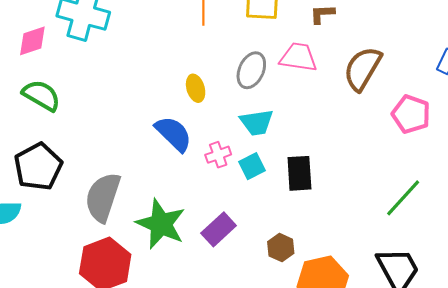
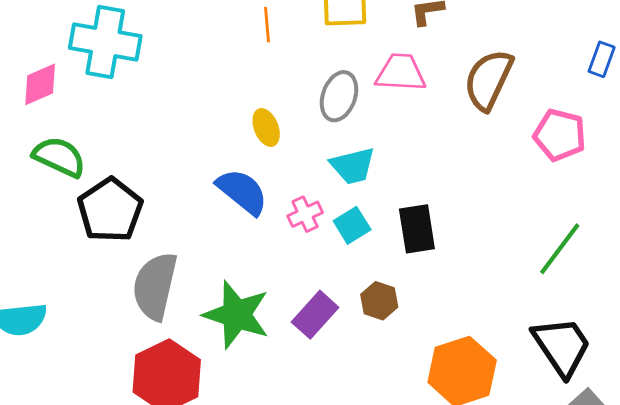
black pentagon: (38, 167) -> (110, 210), moved
brown hexagon: (281, 248) -> (379, 301), moved

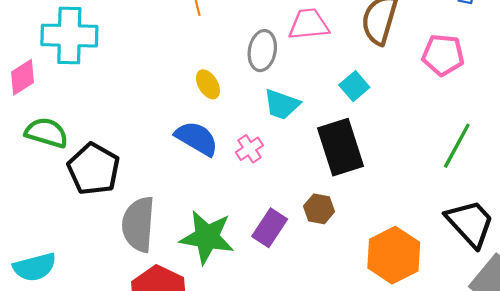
cyan trapezoid: (353, 166) -> (282, 104), turned 42
cyan square: (352, 225) -> (354, 86), moved
black rectangle: (417, 229) -> (340, 147), size x1.4

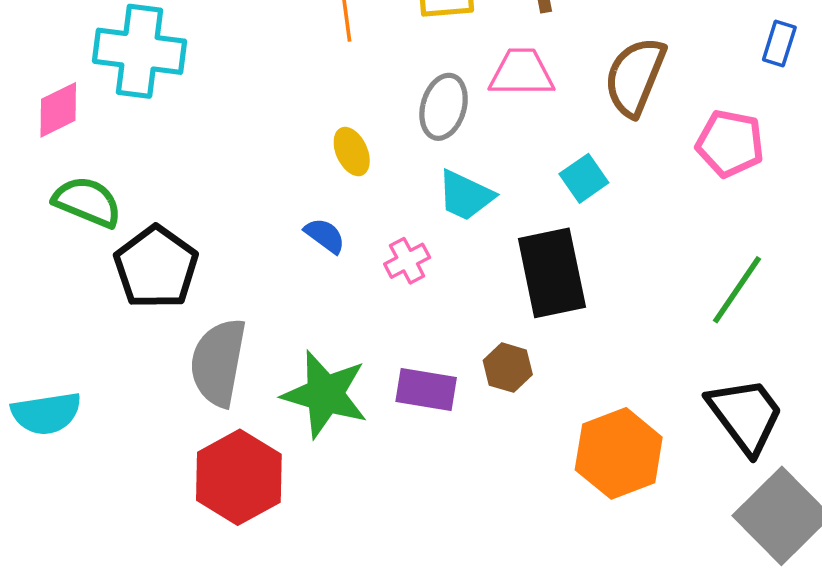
blue semicircle: (197, 138) -> (325, 236), size x0.6
purple rectangle: (270, 228) -> (426, 389), turned 60

